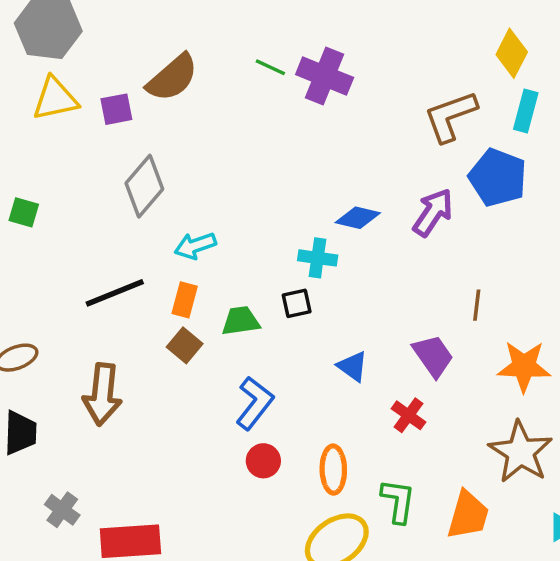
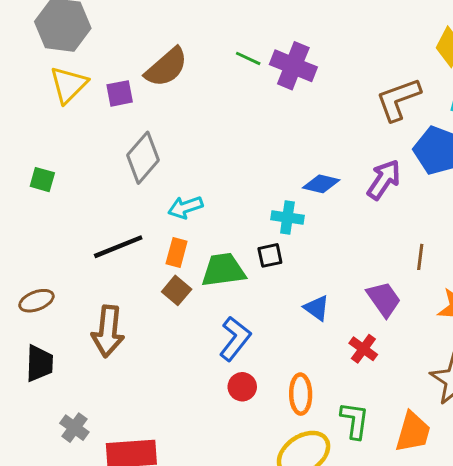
yellow triangle: (55, 99) -> (69, 85), turned -33
green trapezoid: (241, 321) -> (223, 270), size x1.4

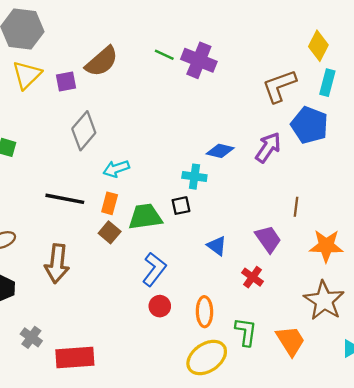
black line: (118, 247) -> (65, 199), turned 33
orange trapezoid: (413, 432) -> (290, 341), turned -48

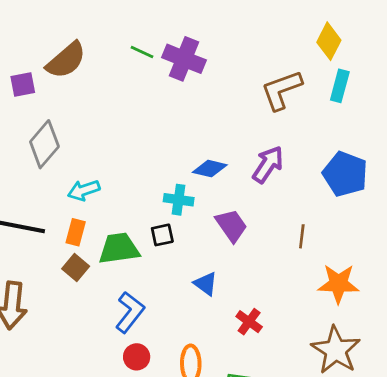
blue pentagon: (309, 125) -> (345, 174), moved
purple trapezoid: (268, 239) -> (231, 225), moved

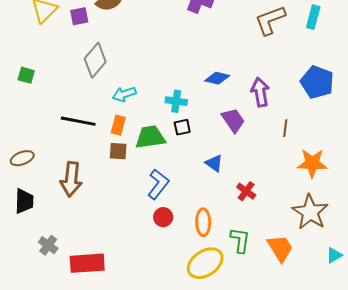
purple arrow: (268, 165) -> (260, 92), moved, turned -44
cyan cross: (179, 200) -> (176, 101), moved
brown square: (76, 267) -> (118, 151), turned -36

